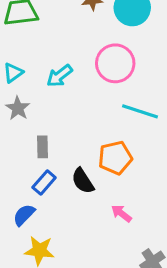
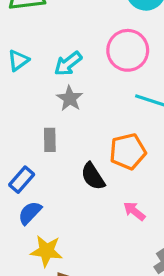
gray star: (18, 108) -> (70, 98), moved
blue rectangle: (44, 182) -> (22, 180), moved

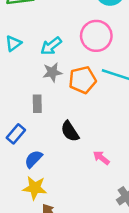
gray star: (70, 98) -> (52, 72), turned 30
orange pentagon: (128, 151) -> (82, 80), moved
blue semicircle: (30, 213) -> (33, 159), moved

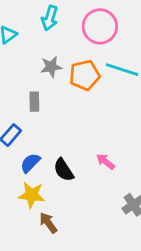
cyan arrow: (51, 46) -> (50, 18), moved, turned -35
black semicircle: (70, 131) -> (64, 170), moved

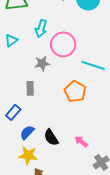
pink circle: (100, 26) -> (63, 44), moved
orange pentagon: (85, 75) -> (75, 91), moved, turned -30
pink arrow: (105, 162) -> (81, 141), moved

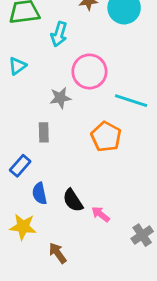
cyan arrow: (41, 28) -> (59, 34), moved
blue semicircle: (27, 132) -> (40, 193), turned -56
pink arrow: (81, 141) -> (101, 214), moved
yellow star: (28, 155) -> (23, 227), moved

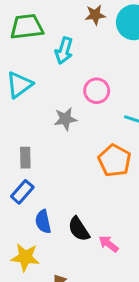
cyan triangle: (17, 66) -> (19, 85), size x1.4
pink circle: (89, 71) -> (97, 91), size x0.7
gray rectangle: (44, 132) -> (25, 158), moved

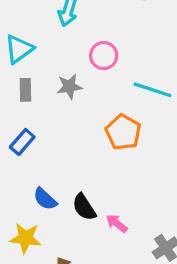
gray rectangle: (25, 158) -> (25, 90), moved
blue rectangle: (22, 192) -> (22, 142), moved
blue semicircle: (43, 222) -> (45, 199), turned -35

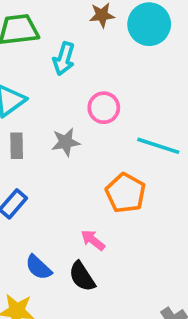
pink arrow: (117, 223) -> (93, 240), moved

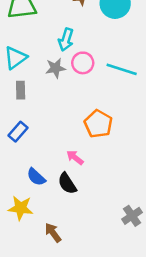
cyan arrow: (64, 59) -> (66, 40), moved
gray star: (66, 142) -> (56, 68), moved
cyan line: (158, 146) -> (122, 69), moved

